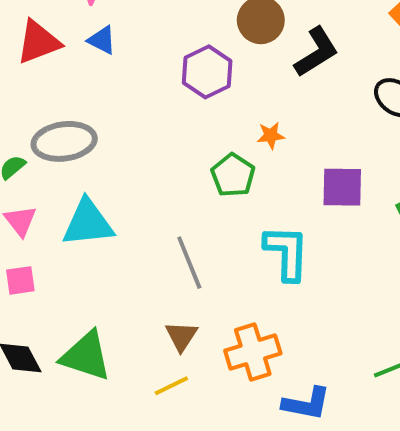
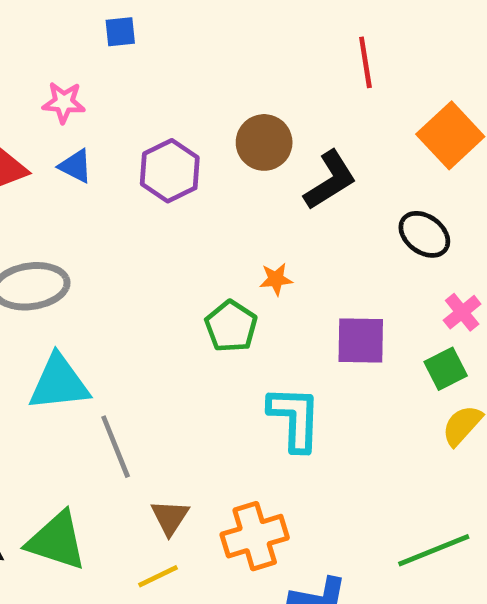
purple hexagon: (207, 72) -> (170, 171), moved
gray line: (189, 263) -> (116, 447), moved

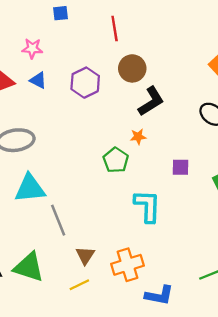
red line: (365, 62) -> (115, 28), moved
black L-shape: (330, 180) -> (151, 101), moved
purple square: (361, 340) -> (180, 167), size x0.7

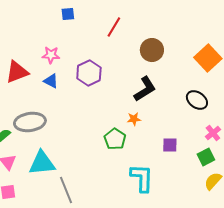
red line: (115, 28) -> (114, 27), turned 40
pink star: (32, 48) -> (51, 55), moved
brown circle: (132, 68) -> (152, 50), moved
blue triangle: (38, 80) -> (51, 81), moved

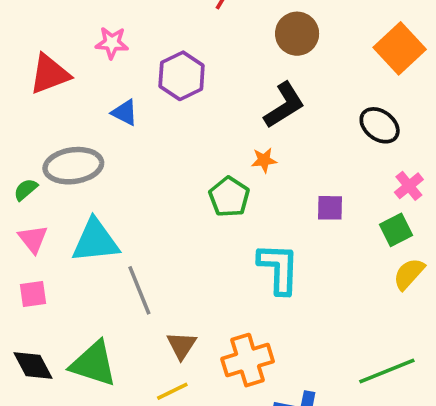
blue triangle: (51, 81) -> (125, 112), moved

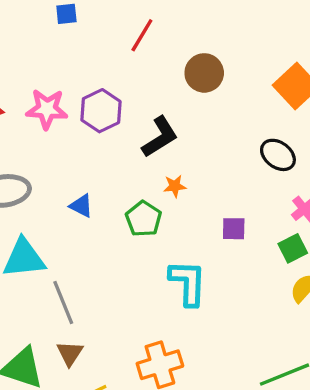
pink star: (112, 43) -> (47, 109), moved, size x1.4
black L-shape: (284, 105) -> (160, 137), moved
blue triangle: (125, 112) -> (81, 206), moved
brown triangle: (182, 345) -> (70, 353), moved

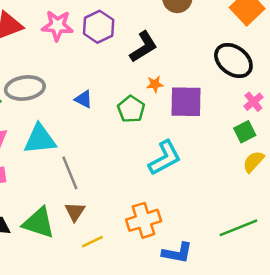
black ellipse: (278, 155) -> (233, 61), size x1.4
purple square: (234, 229) -> (186, 102), moved, size x1.8
cyan L-shape: (188, 283) -> (165, 158), turned 60

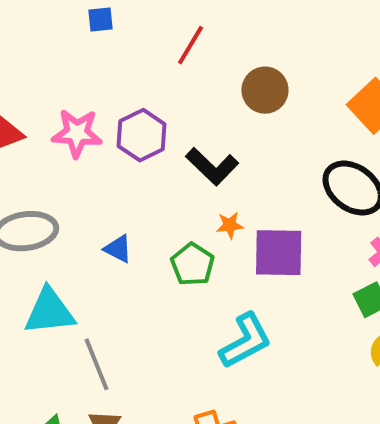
black L-shape: (144, 47) -> (212, 166), turned 76

